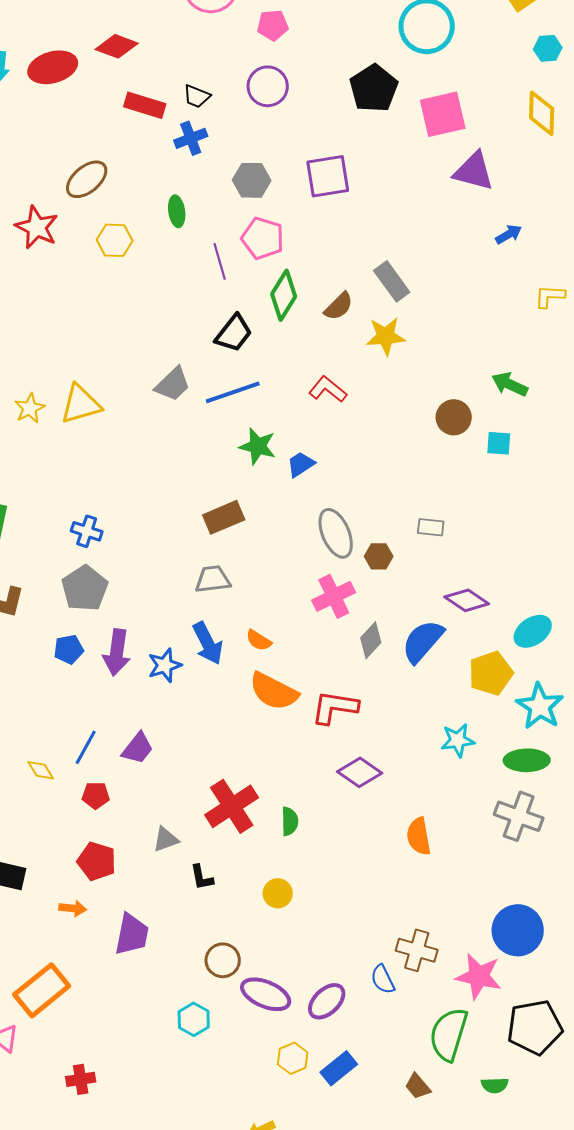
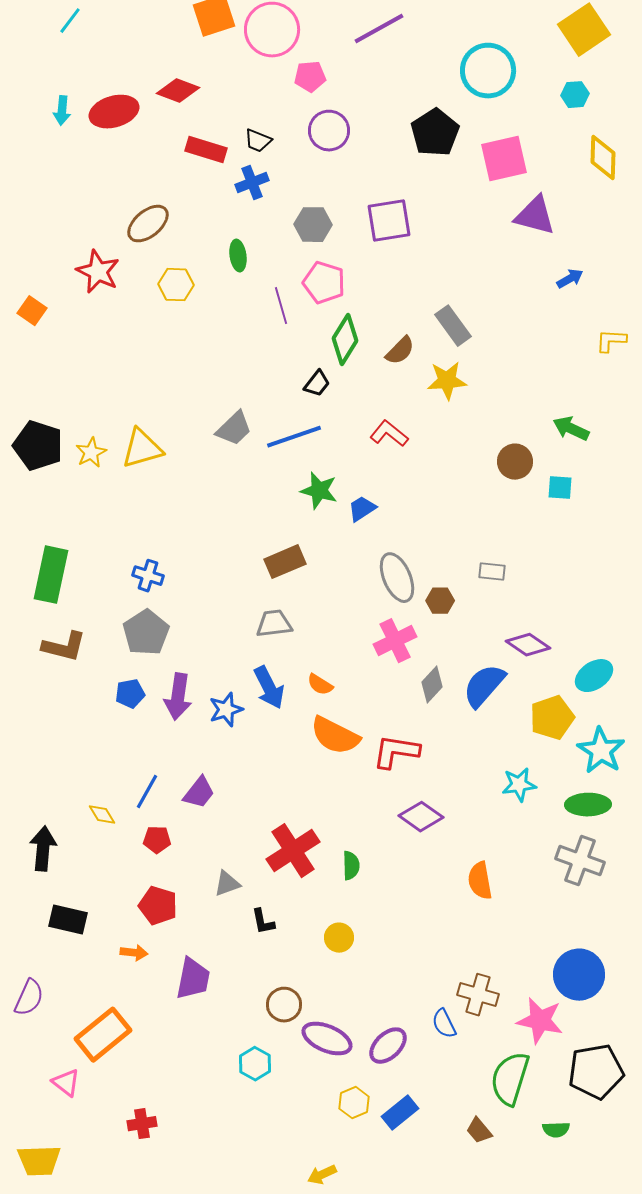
pink pentagon: (273, 25) -> (310, 77), moved
cyan hexagon: (548, 48) -> (575, 95), moved
black trapezoid: (234, 333) -> (317, 384), moved, size x0.7

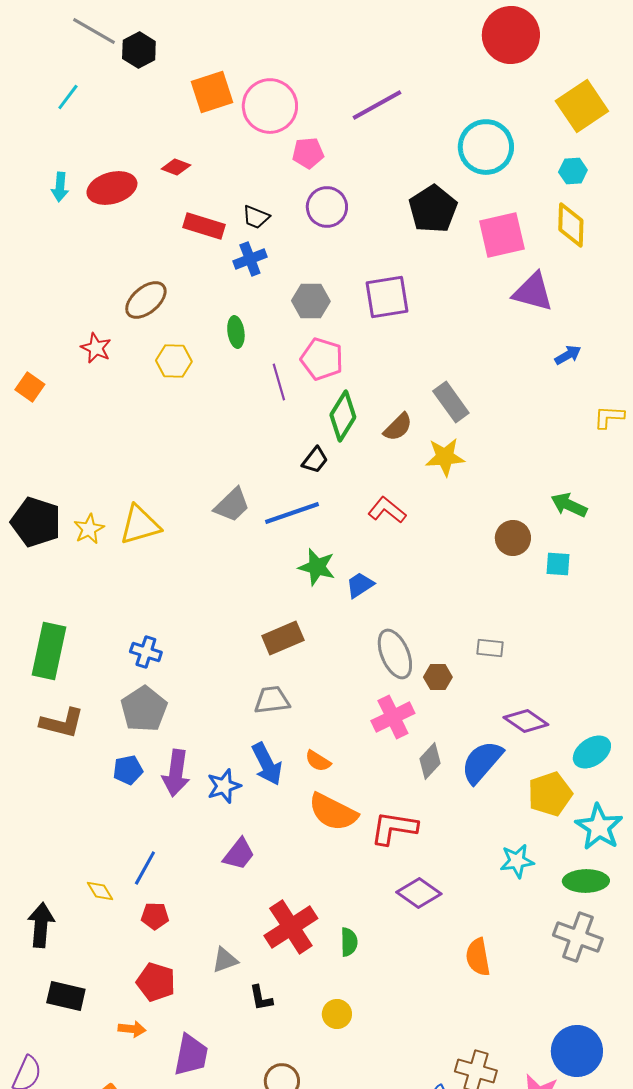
red diamond: (178, 91) -> (176, 167), size x0.7
yellow diamond: (603, 158) -> (571, 225), moved
red star: (98, 272) -> (96, 348), size x0.7
purple trapezoid: (199, 793) -> (239, 854), moved

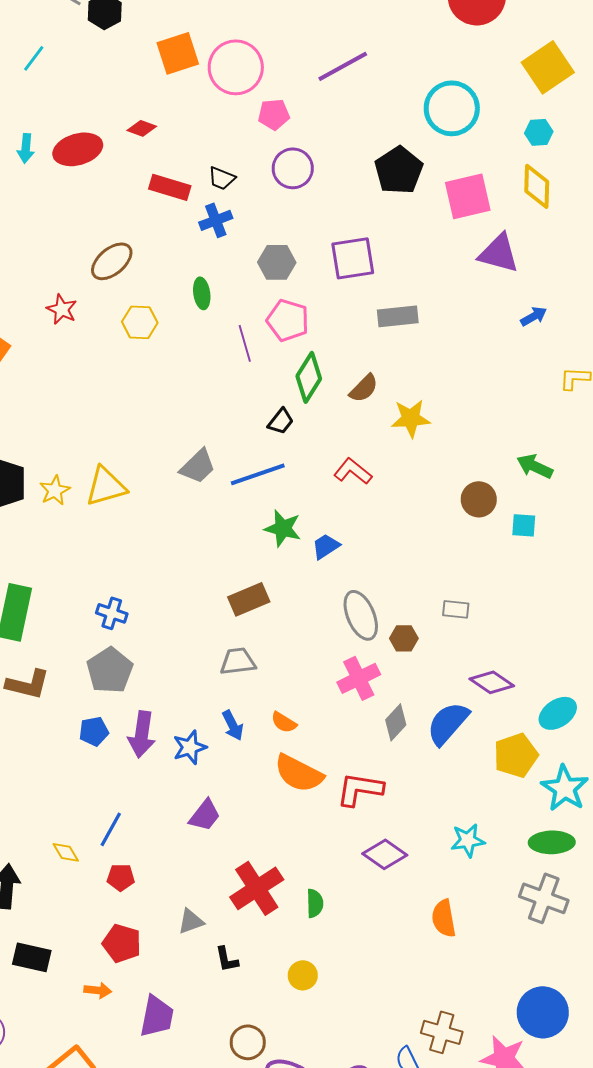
gray rectangle: (451, 402) -> (398, 316), moved, turned -60
blue arrow: (267, 764) -> (233, 725), size x0.7
cyan star: (517, 861) -> (468, 840), moved

